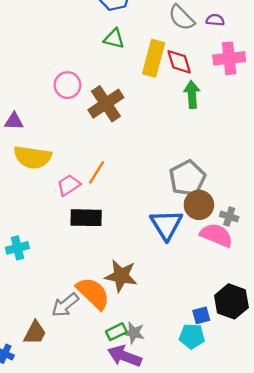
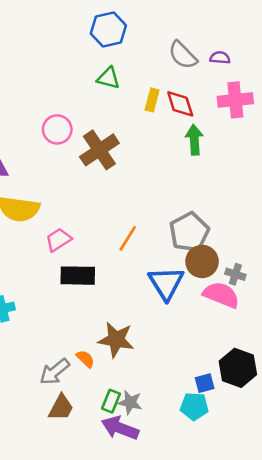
yellow rectangle: (154, 58) -> (152, 100), size x0.6
orange line: (97, 172) -> (128, 238), moved
orange semicircle: (93, 293) -> (85, 359), size x0.5
green rectangle: (116, 332) -> (111, 401), turned -42
brown trapezoid: (35, 333) -> (61, 408), moved

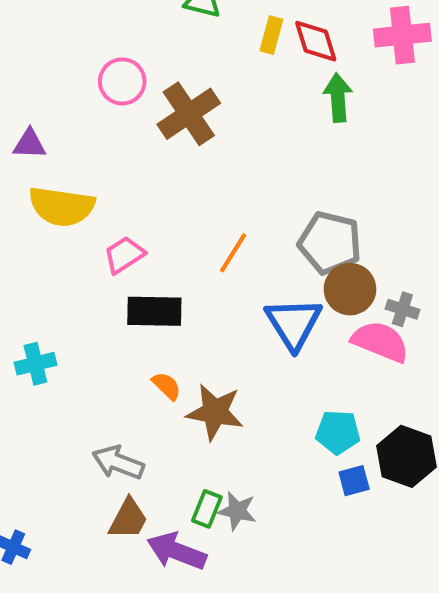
gray pentagon: (189, 232) -> (330, 243), turned -30
orange semicircle: (85, 359) -> (167, 386), moved
gray arrow: (55, 372) -> (118, 462), turned 60
cyan pentagon: (194, 406) -> (338, 432), moved
purple arrow: (120, 428) -> (177, 551), moved

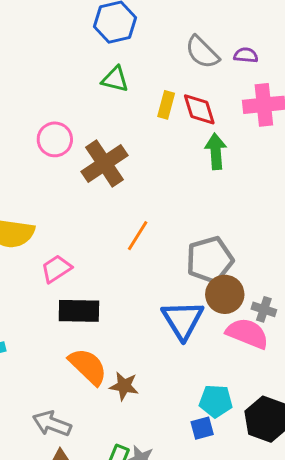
gray pentagon: (330, 243) -> (210, 260), turned -30
orange line: (233, 253) -> (138, 236), moved
orange semicircle: (167, 386) -> (88, 366), size x1.8
brown star: (215, 412) -> (124, 386), size x0.7
blue square: (354, 481) -> (202, 428), moved

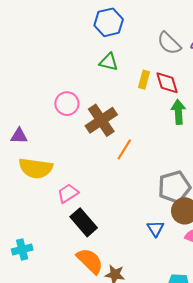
orange line: (138, 236) -> (124, 149), moved
black rectangle: (79, 311) -> (84, 222), turned 48
blue triangle: (183, 320) -> (155, 229), size x0.6

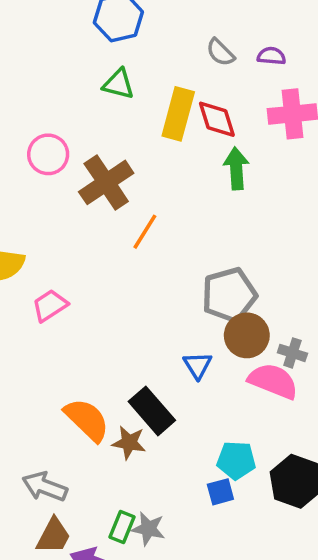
gray semicircle: (169, 43) -> (220, 52), size x0.7
yellow rectangle: (144, 80) -> (178, 114), size x1.6
black rectangle: (84, 222) -> (152, 411), moved

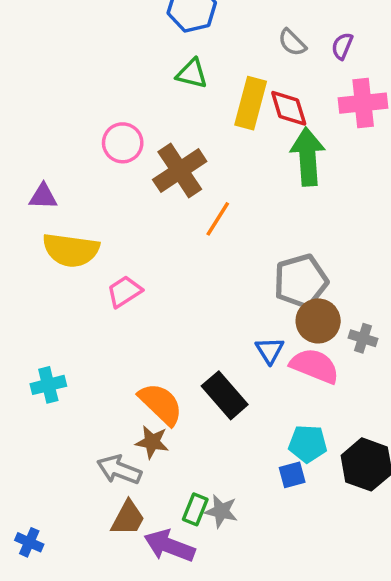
purple semicircle: (271, 56) -> (342, 46), turned -72
green arrow: (236, 168) -> (308, 157), size x1.4
pink semicircle: (273, 381) -> (315, 366), moved
brown star: (129, 443) -> (152, 442), moved

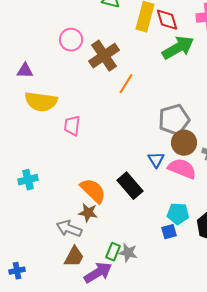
green arrow: (308, 157) -> (178, 48), turned 64
pink trapezoid: (124, 292) -> (72, 126), turned -50
blue cross: (29, 542) -> (17, 271), turned -35
purple arrow: (169, 546) -> (98, 273), turned 128

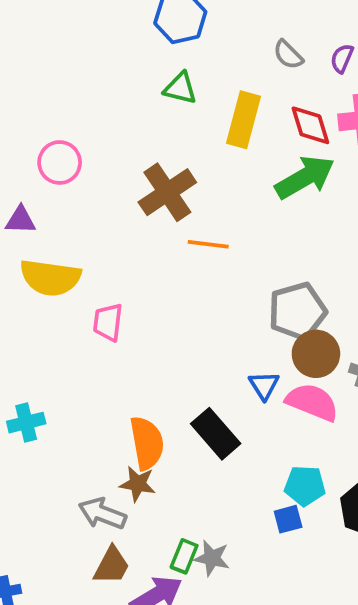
red diamond: (167, 20) -> (310, 125), moved
pink circle: (71, 40) -> (60, 162), moved
orange line: (126, 84) -> (208, 244), turned 65
orange semicircle: (93, 191) -> (147, 443), turned 36

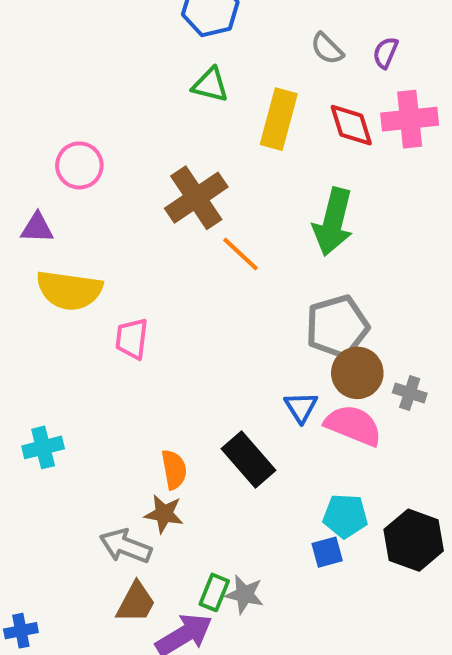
green arrow: (305, 177) -> (333, 222), moved, turned 134
orange line: (208, 244) -> (240, 254), turned 36
orange semicircle: (147, 443) -> (174, 470), size x0.7

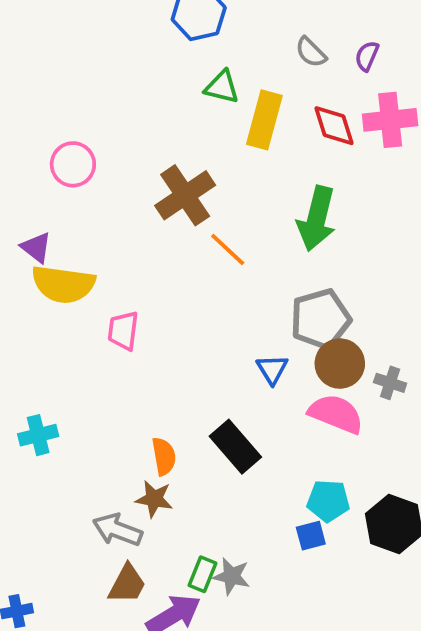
green triangle: (210, 85) -> (222, 87), moved
purple triangle: (37, 228) -> (36, 247), moved, turned 36
blue triangle: (301, 407) -> (272, 369), moved

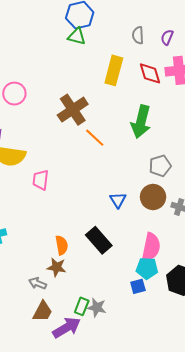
gray semicircle: (311, 52) -> (138, 35), turned 42
green triangle: (222, 87) -> (77, 36), moved
gray pentagon: (320, 319) -> (160, 166), moved, size x0.7
pink semicircle: (336, 414) -> (151, 247), moved, turned 80
gray arrow: (117, 530) -> (38, 283), size x0.7

